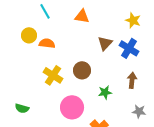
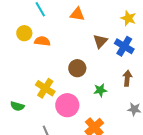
yellow cross: (53, 75) -> (45, 88), moved

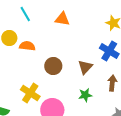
brown triangle: (100, 41) -> (85, 67), moved
brown circle: (77, 68) -> (53, 66), moved

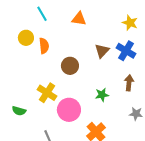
orange semicircle: (27, 46) -> (44, 46), turned 77
brown triangle: (85, 67) -> (102, 51), moved

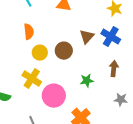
yellow circle: (26, 38) -> (40, 53), moved
brown circle: (70, 66) -> (64, 51), moved

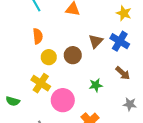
brown arrow: (114, 69) -> (123, 73), turned 126

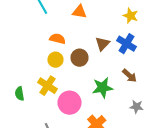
orange semicircle: (38, 36) -> (58, 39), moved, turned -70
green star: (96, 85) -> (102, 88), size x1.5
green semicircle: (13, 101) -> (20, 94), moved, turned 64

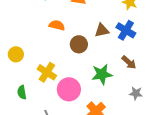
brown triangle: (102, 44) -> (102, 30), turned 35
yellow circle: (56, 60) -> (16, 54), moved
green semicircle: (20, 94) -> (22, 92), moved

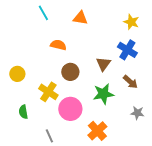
brown triangle: (102, 30) -> (103, 64), moved, turned -42
brown circle: (79, 44) -> (70, 72), moved

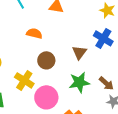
brown arrow: (130, 82) -> (106, 83), moved

